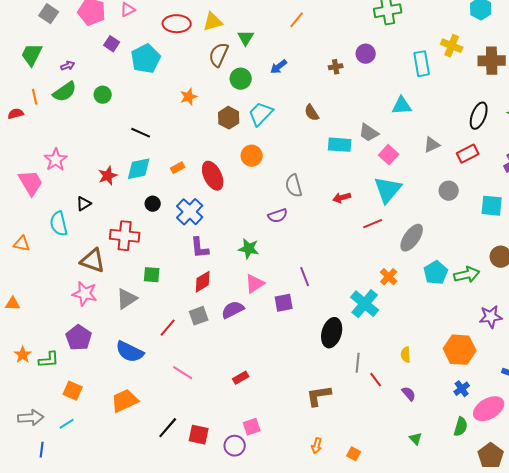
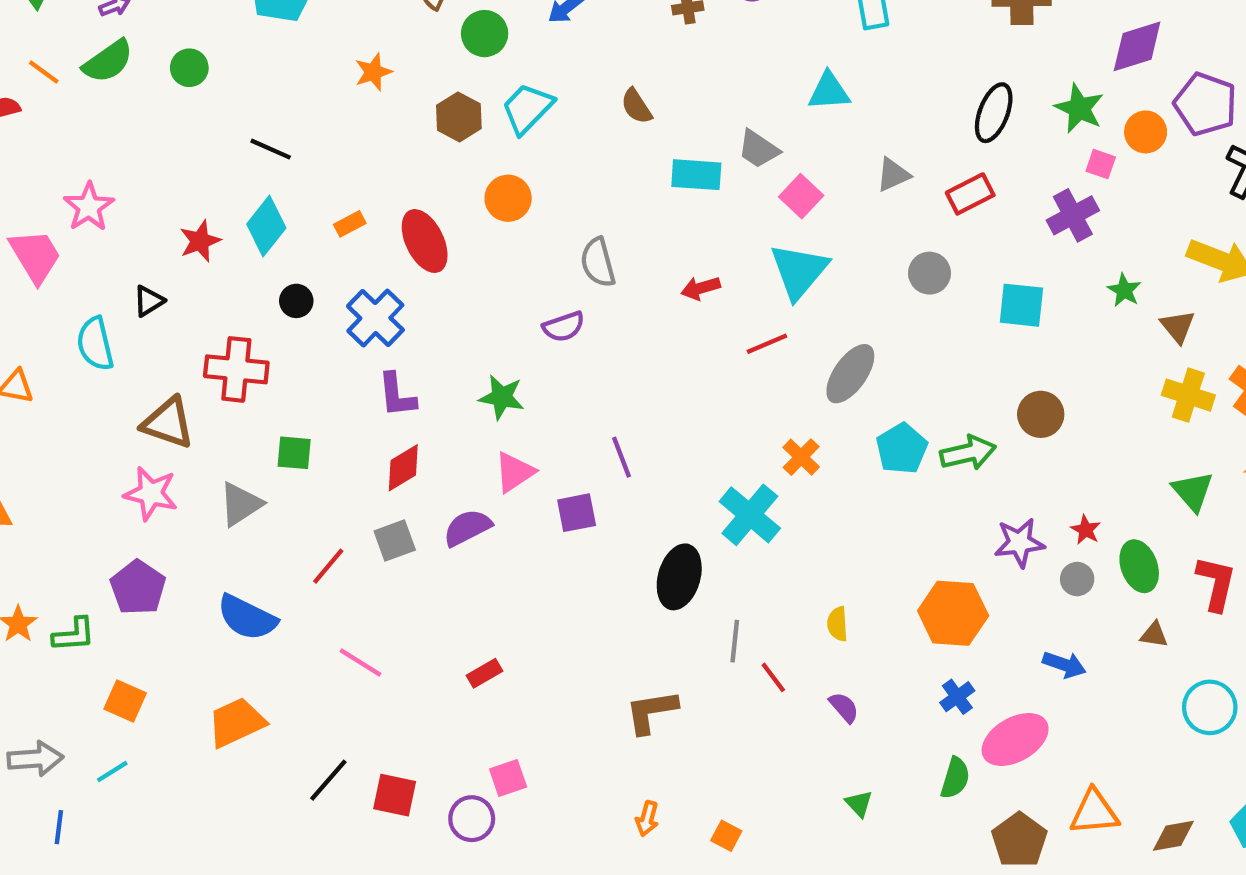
orange line: (35, 97) -> (44, 72), turned -42
cyan diamond: (139, 169) -> (266, 226), turned -40

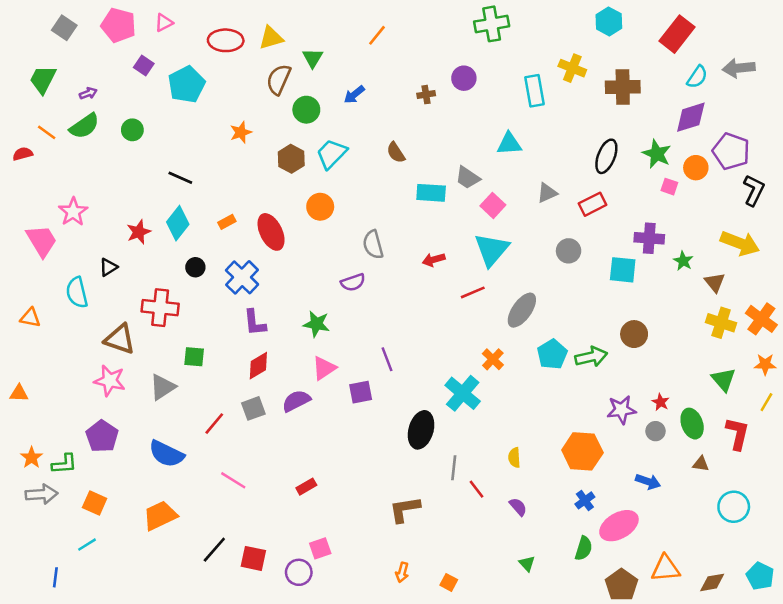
purple cross: (1073, 215) -> (649, 238), moved, turned 32
gray arrow: (35, 759) -> (42, 494), moved

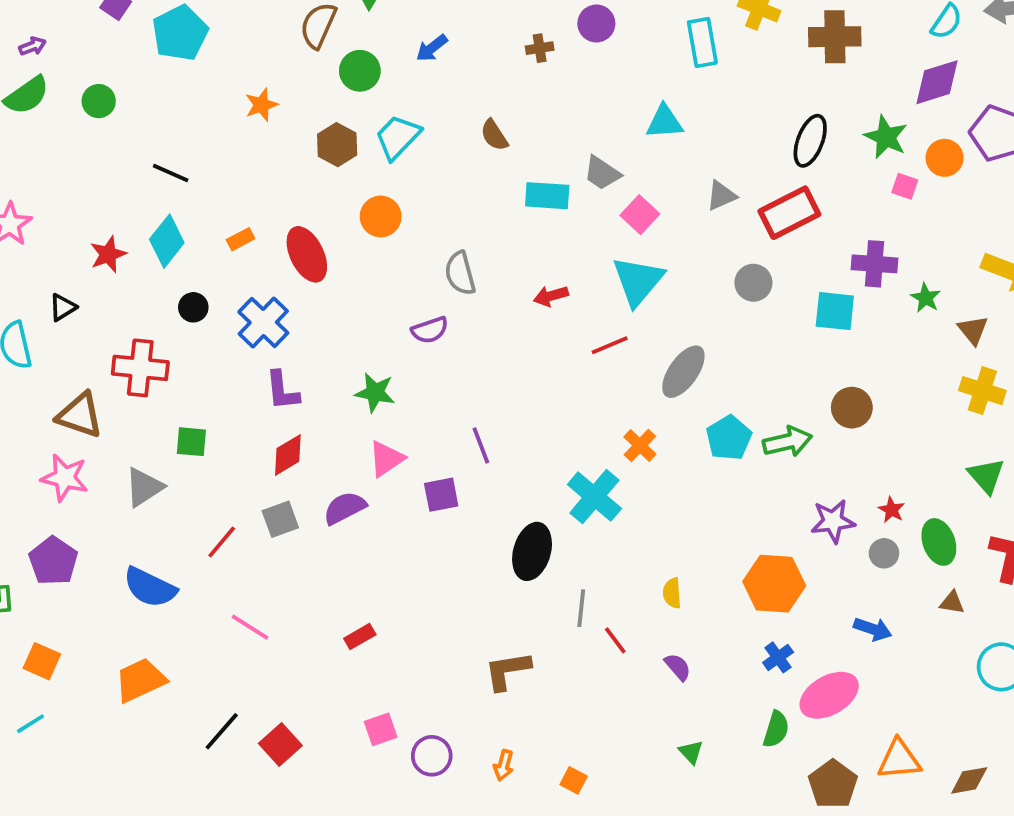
red rectangle: (592, 204) -> (789, 213), size x1.4
red square: (253, 558) -> (280, 744), turned 36
purple circle: (299, 572) -> (432, 756), moved

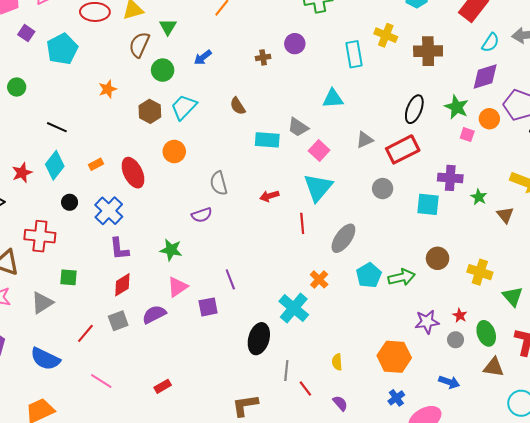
red line: (610, 345) -> (302, 223), turned -72
yellow cross: (982, 391) -> (480, 272), moved
brown triangle: (952, 603) -> (494, 367), size x1.5

